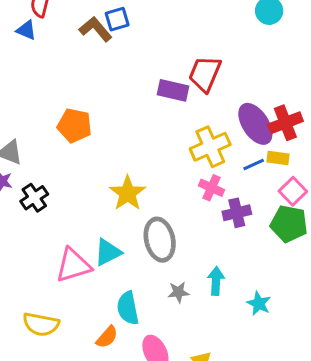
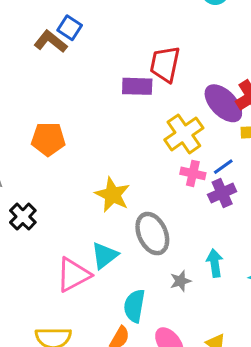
blue square: (117, 19) -> (70, 28), turned -30
blue line: (254, 165) -> (223, 167), moved
cyan semicircle: (128, 308) -> (134, 306), turned 32

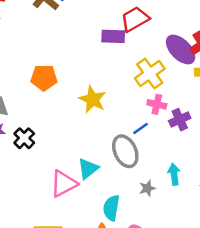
red trapezoid: (165, 64) -> (135, 19), turned 48
blue line: (223, 167) -> (140, 128), moved
yellow star: (112, 195) -> (93, 99), moved

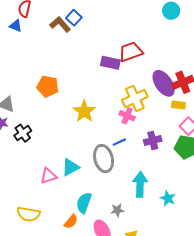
pink cross: (157, 104) -> (127, 116), moved
cyan arrow: (174, 174) -> (140, 184), size x1.4
pink triangle: (64, 184) -> (48, 176), size x0.7
gray star: (147, 188) -> (117, 210), moved

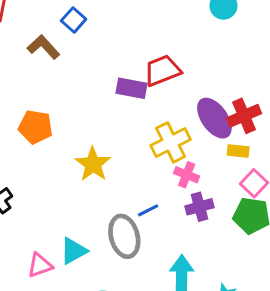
brown L-shape: (60, 24) -> (43, 47), moved
pink cross: (127, 116) -> (187, 175), moved

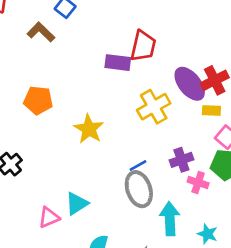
red trapezoid: (162, 71) -> (143, 46), turned 128
pink cross: (187, 175) -> (198, 183), moved
gray ellipse: (124, 236) -> (139, 189), moved

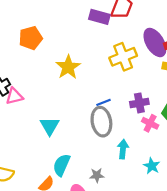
orange pentagon: (38, 100) -> (31, 38), turned -30
cyan triangle: (77, 204) -> (50, 126), turned -36
pink triangle: (49, 217) -> (14, 96), moved
cyan arrow: (170, 219) -> (123, 149), size x0.7

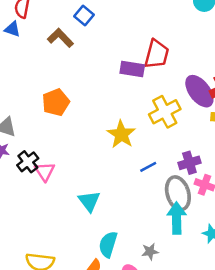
yellow star: (68, 67) -> (121, 134), moved
pink triangle: (14, 96) -> (45, 171), turned -42
gray ellipse: (101, 122) -> (178, 193), moved
cyan arrow: (123, 149) -> (177, 218), size x1.4

